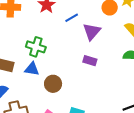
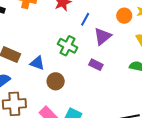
blue line: (72, 18) -> (85, 19), turned -40
green cross: (36, 47) -> (68, 46), moved

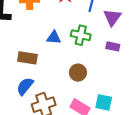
blue triangle: (37, 63) -> (54, 38), moved

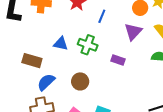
purple triangle: (112, 17) -> (133, 32), moved
blue semicircle: (25, 86) -> (46, 82), moved

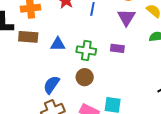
green cross: (88, 45) -> (86, 51), moved
brown rectangle: (32, 61) -> (28, 37), moved

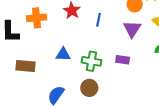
brown rectangle: (28, 37) -> (25, 66), moved

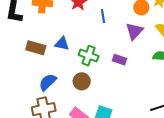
blue line: (98, 20) -> (103, 16), turned -32
brown rectangle: (25, 66) -> (36, 48), moved

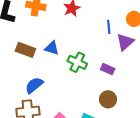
blue line: (103, 16) -> (109, 27), moved
brown circle: (82, 81) -> (108, 99), moved

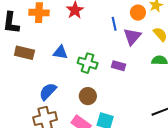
brown rectangle: (25, 50) -> (24, 53), moved
brown circle: (108, 99) -> (88, 96), moved

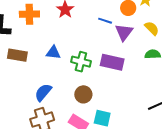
blue line: (114, 24) -> (105, 21), turned -56
purple rectangle: (119, 66) -> (112, 62), size x1.6

